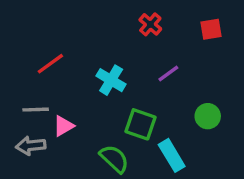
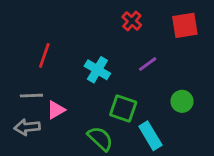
red square: (211, 29) -> (185, 25), size x1.4
red line: (50, 64) -> (44, 55), turned -35

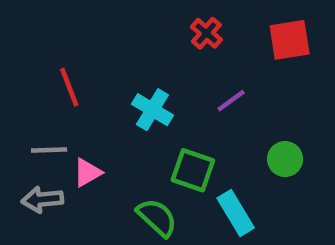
red line: (44, 55) -> (69, 87), turned -40

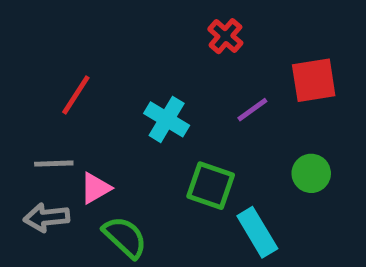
red square: (290, 40) -> (314, 80), moved
red line: (69, 87) -> (76, 95), turned 54
green semicircle: (157, 217) -> (125, 237), moved

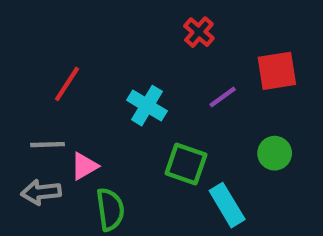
green semicircle: (125, 237) -> (110, 209), turned 39

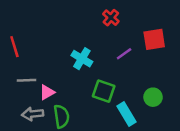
red line: (67, 84) -> (14, 47), moved, turned -50
green circle: (275, 153) -> (153, 97), moved
gray arrow: (41, 192) -> (33, 114), moved

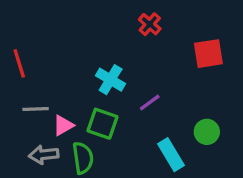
purple line: (124, 54) -> (150, 102), moved
green square: (104, 91) -> (102, 124), moved

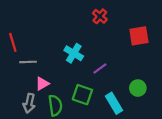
gray line: (36, 109) -> (28, 62), moved
green square: (102, 124) -> (82, 95), moved
gray arrow: (44, 155) -> (29, 103), turned -72

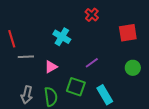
cyan cross: (74, 53) -> (62, 37), moved
pink triangle: (42, 84) -> (51, 67), moved
green circle: (138, 88) -> (133, 68), moved

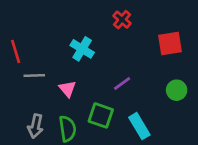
pink triangle: (51, 67) -> (67, 89), turned -40

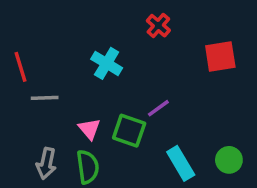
pink triangle: (67, 89) -> (89, 129), moved
green circle: (177, 90) -> (229, 160), moved
green square: (101, 115) -> (129, 131), moved

